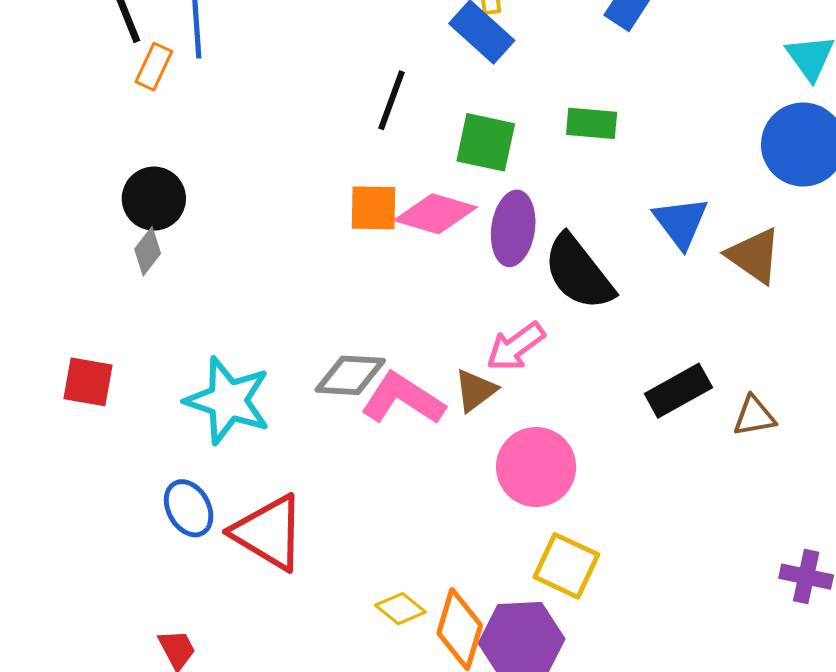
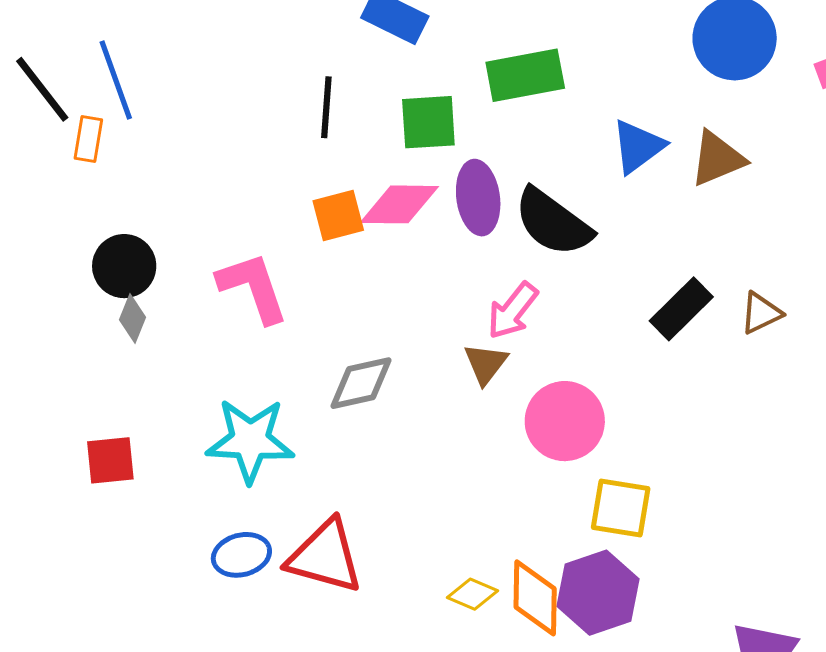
green rectangle: (592, 123) -> (525, 75), size x1.5
blue triangle: (681, 222) -> (638, 146), turned 46
brown triangle: (754, 256) -> (717, 159), turned -42
pink L-shape: (403, 399) -> (253, 287), moved, turned 54
blue ellipse: (189, 508) -> (241, 555), turned -60

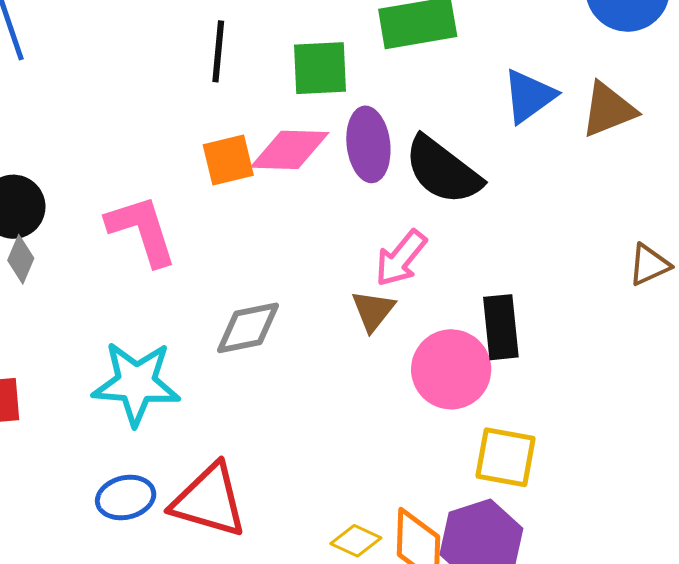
black rectangle: (681, 309) -> (501, 327), moved, turned -52

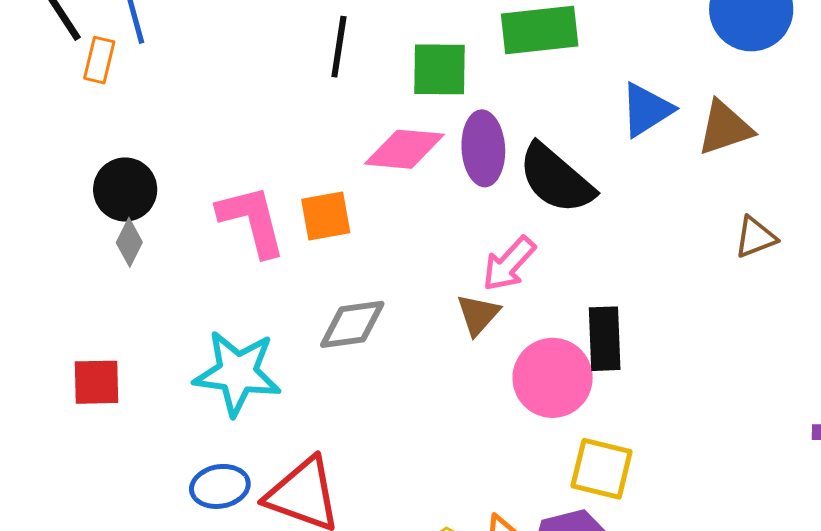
orange square: (228, 160) -> (326, 216), moved
brown triangle: (649, 265) -> (755, 237), moved

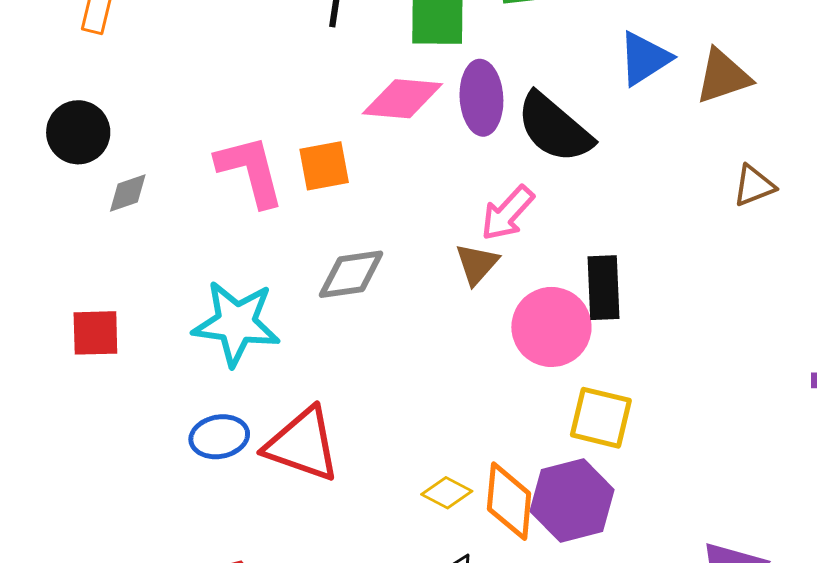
black circle: (125, 190) -> (78, 132), moved
gray diamond: (129, 242) -> (128, 193), turned 45

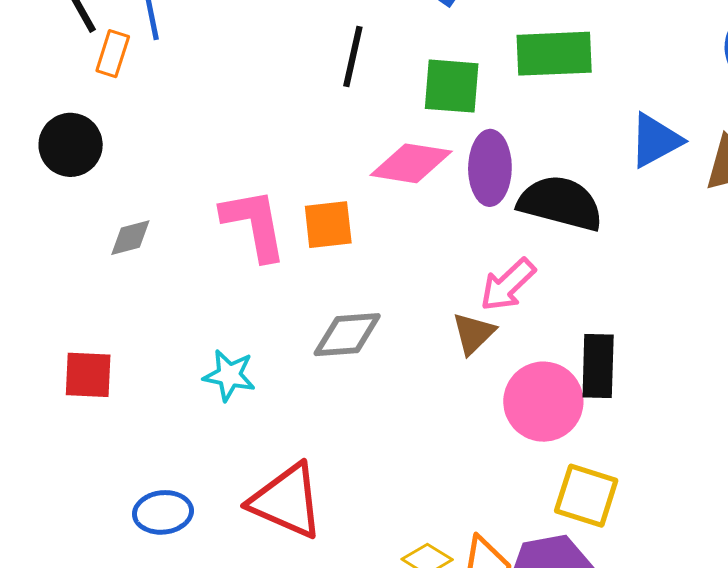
black semicircle: (554, 128) -> (560, 203), turned 150
black circle: (78, 132) -> (71, 145), moved
cyan star: (236, 323) -> (229, 375), size x0.6
blue ellipse: (219, 437) -> (163, 512), moved

